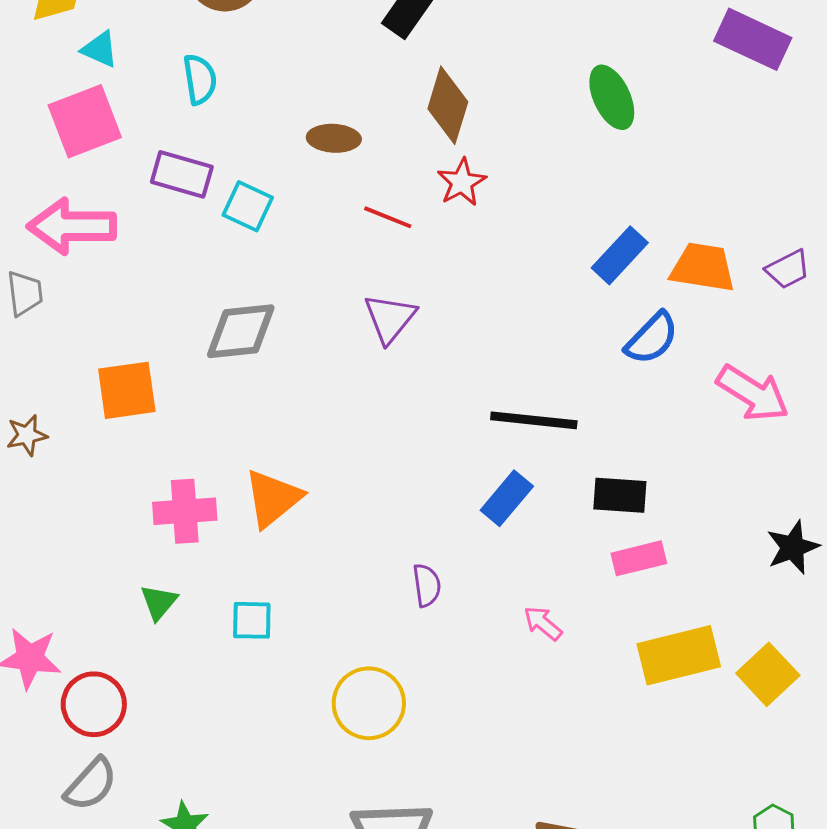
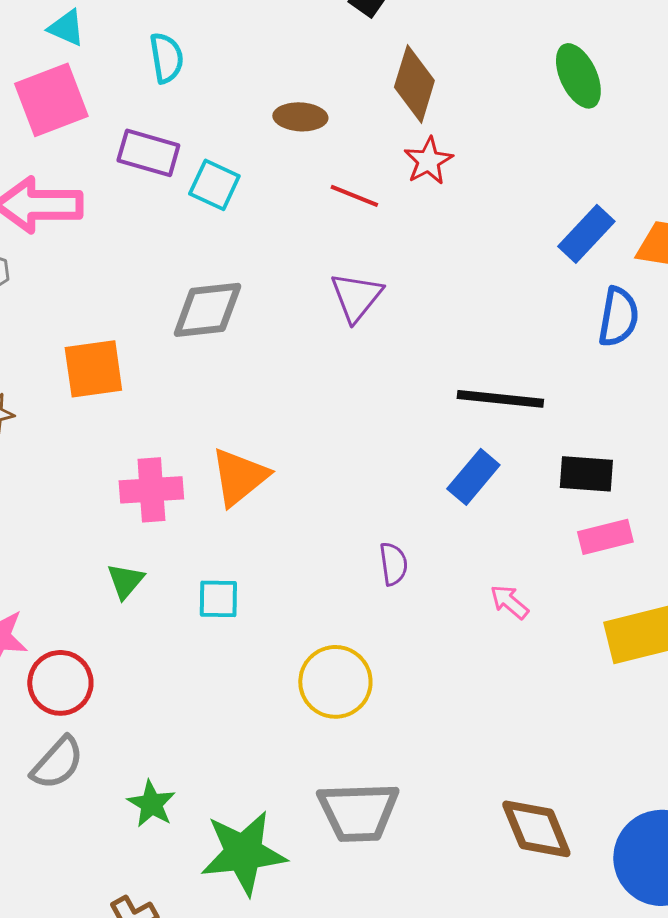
blue semicircle: (652, 338) -> (618, 317), turned -34

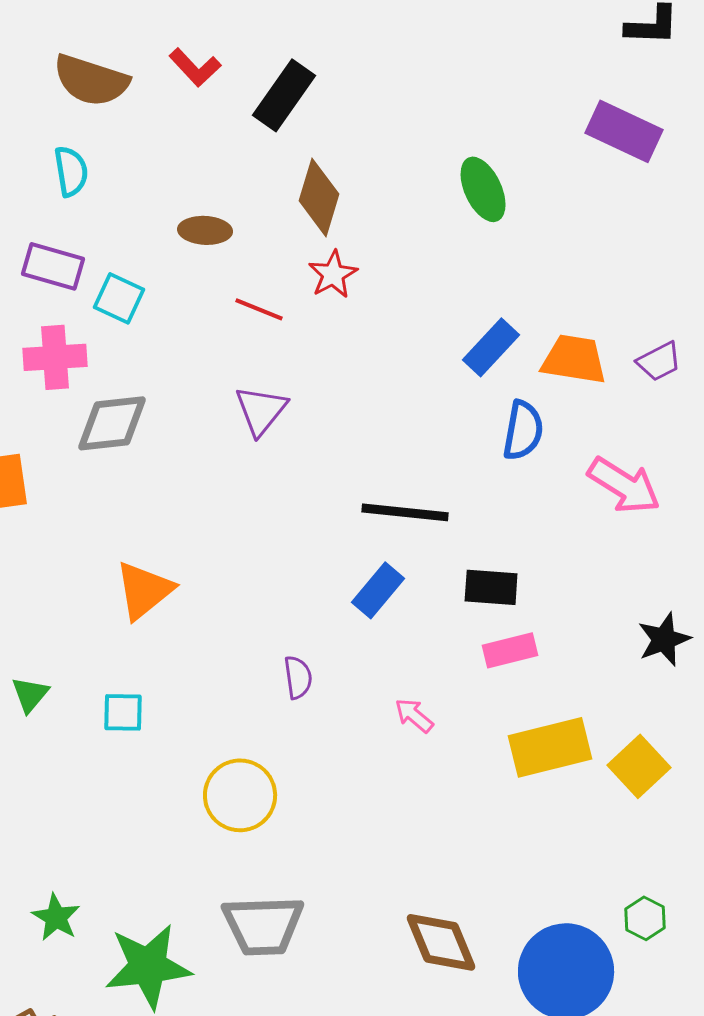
pink cross: (151, 490) -> (55, 357), moved

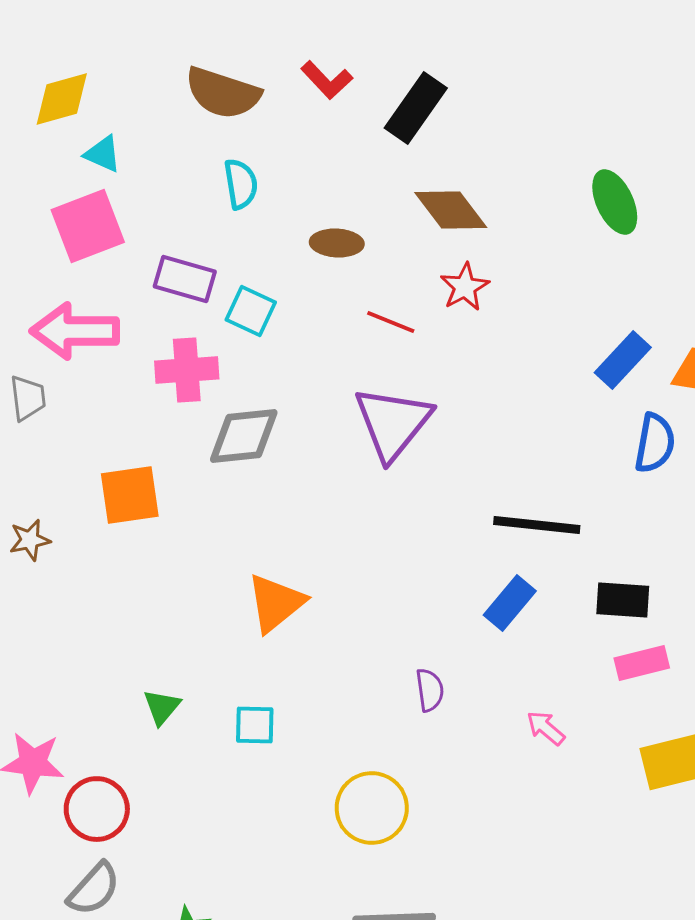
cyan semicircle: (71, 171) -> (241, 184), moved
brown diamond: (319, 197) -> (451, 210), turned -54
purple triangle: (261, 410) -> (393, 423), size x1.5

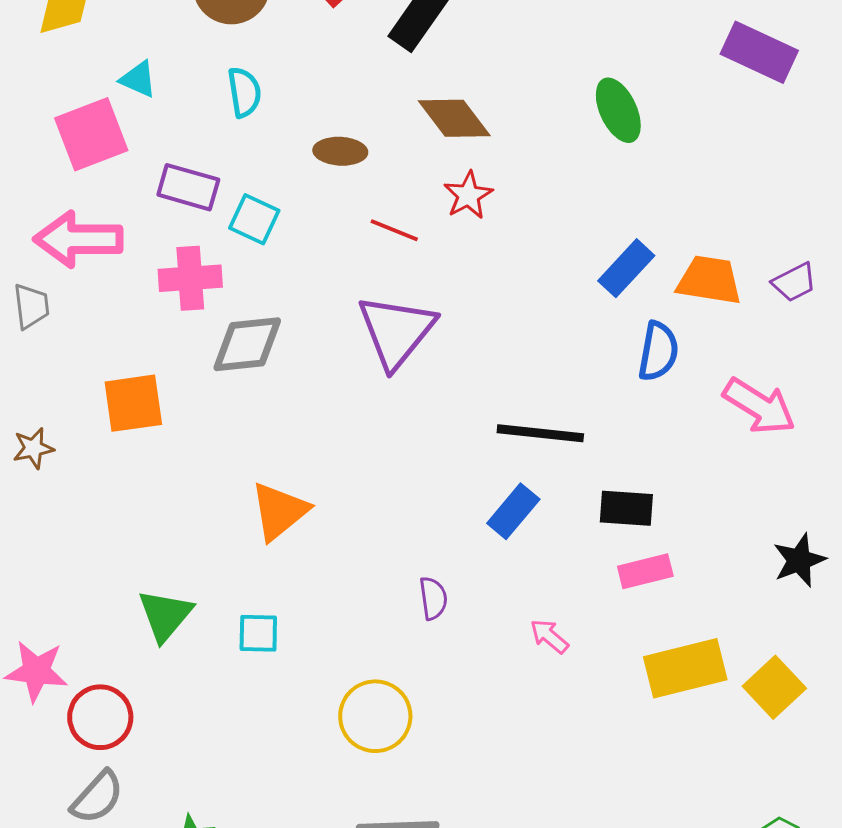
cyan triangle: (103, 154) -> (138, 79), moved
green triangle: (162, 707) -> (165, 615), size x1.5

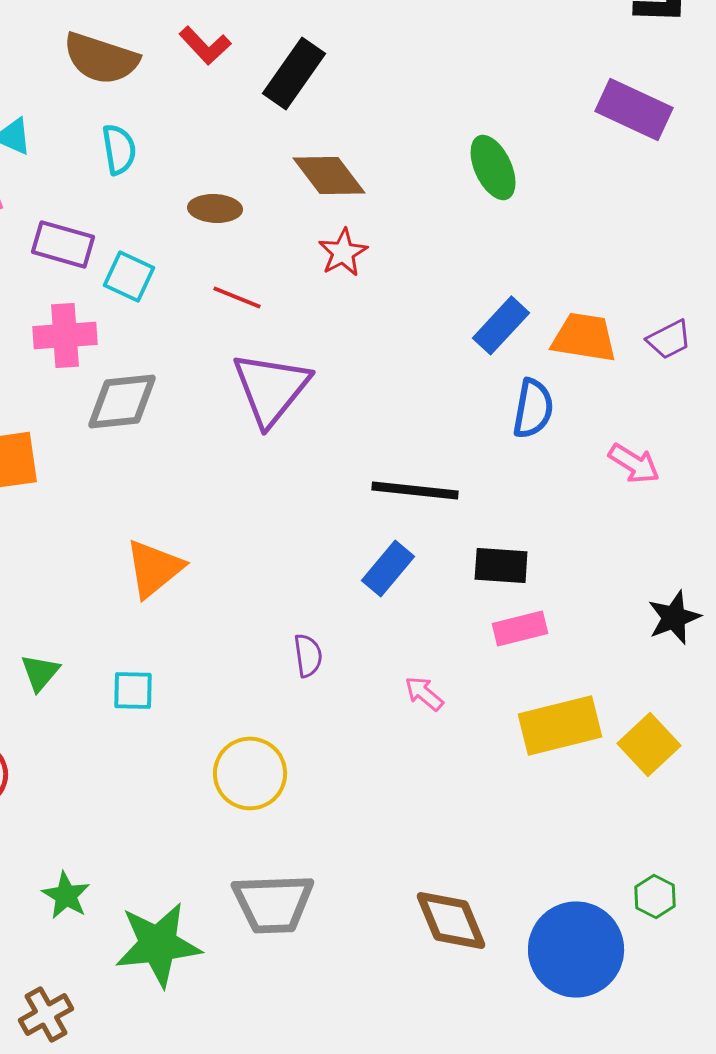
red line: (394, 230) -> (237, 297), moved
pink arrow: (759, 406) -> (634, 463), size x0.7
green triangle: (165, 615) -> (40, 672), size x0.7

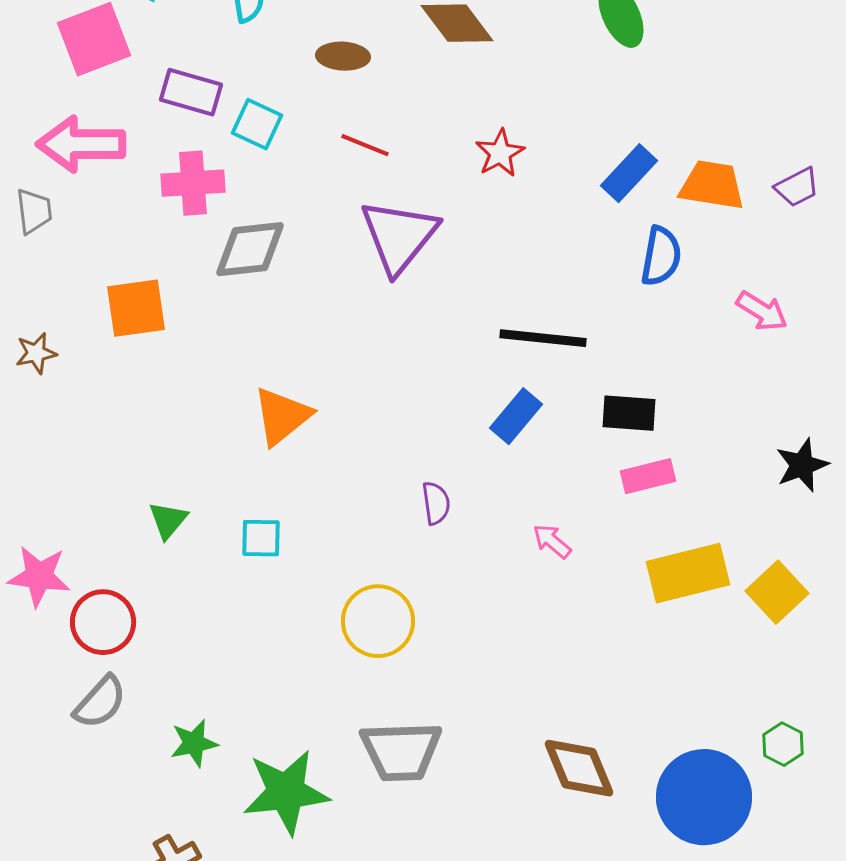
red star: (343, 252) -> (500, 153), moved
green star: (66, 895) -> (194, 743), turned 30

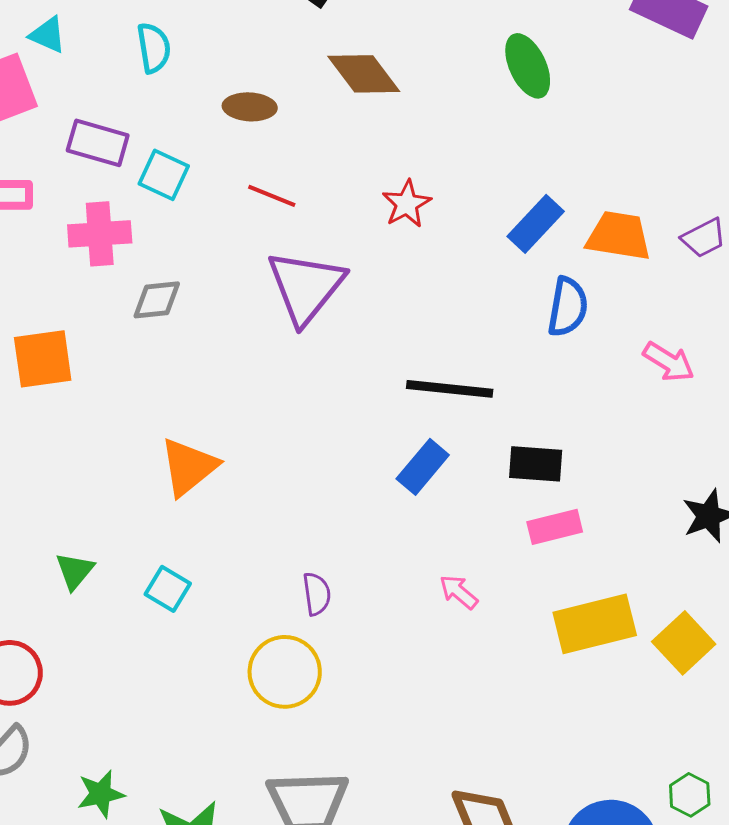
gray diamond: (250, 249) -> (157, 300), size x0.7
purple semicircle: (436, 503) -> (317, 594), moved
cyan square: (261, 538) -> (168, 589), turned 30

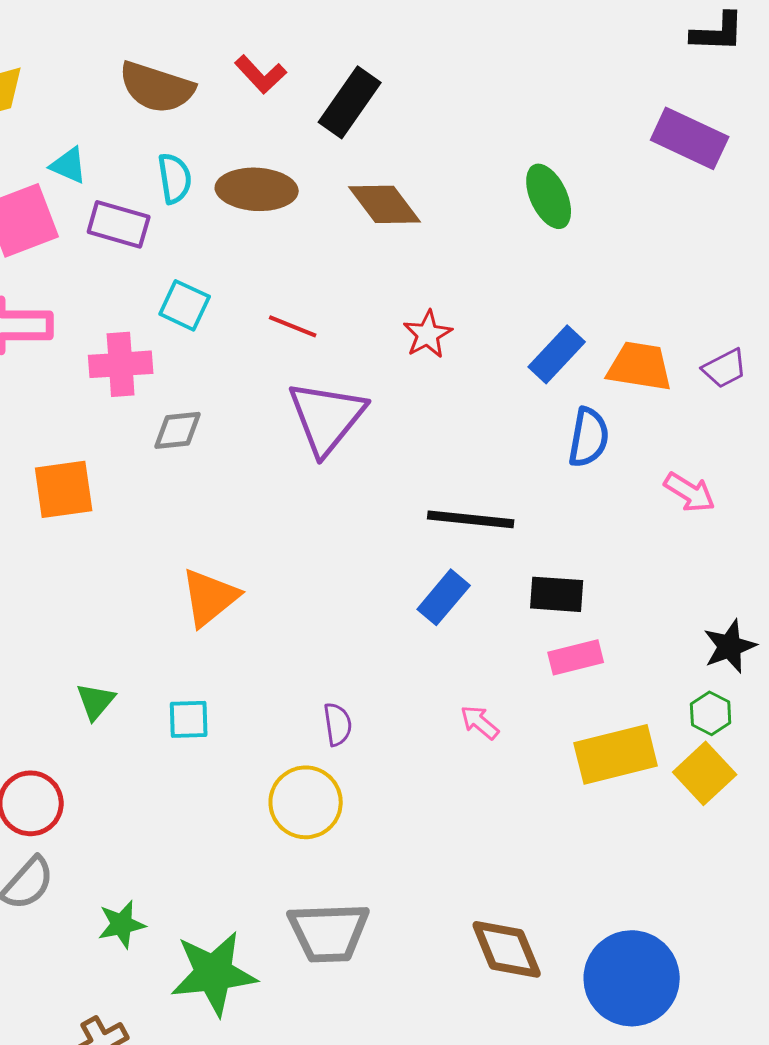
brown ellipse: (250, 107) -> (257, 189), moved, size x1.5
purple rectangle: (98, 143) -> (119, 224), moved
cyan square: (168, 589) -> (189, 719), turned -33
green hexagon: (690, 795) -> (711, 713), moved

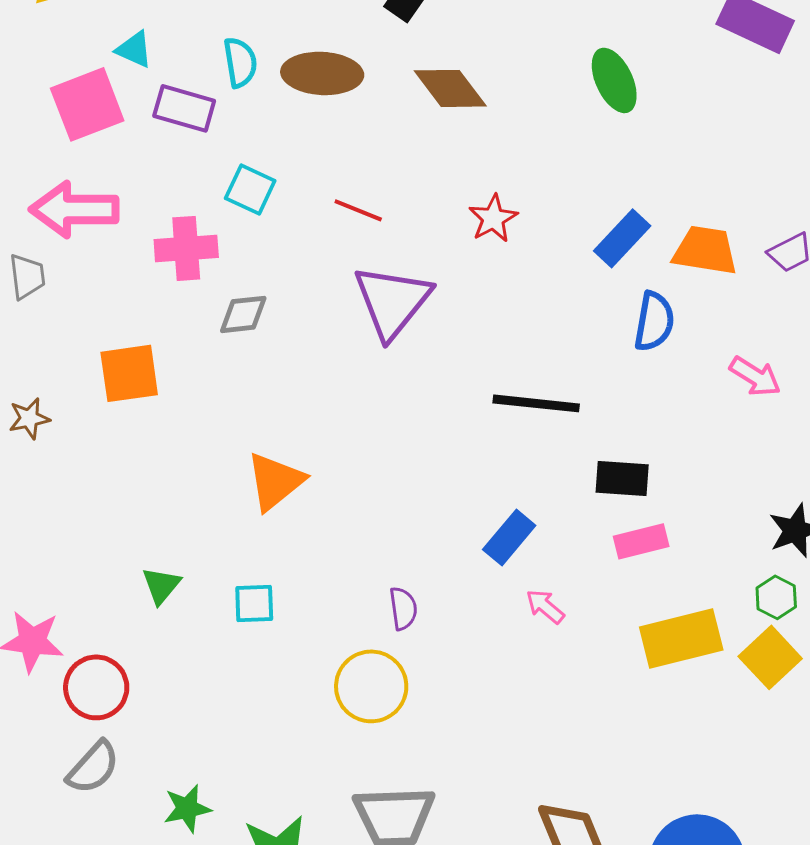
blue rectangle: (444, 597) -> (509, 537), moved

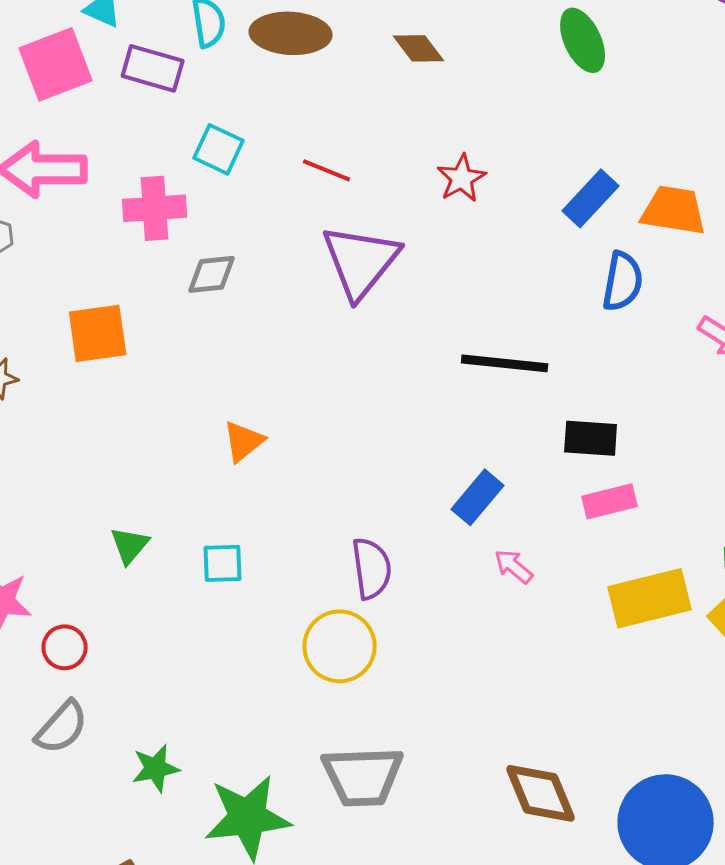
brown diamond: (450, 88) -> (419, 48), size x0.7
orange triangle: (275, 481) -> (244, 441), size x0.7
purple semicircle: (403, 608) -> (372, 568), size x1.4
red circle: (96, 687) -> (65, 647), size x0.7

